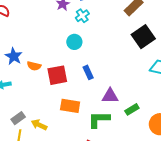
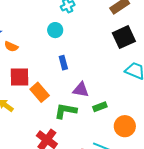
red square: (57, 75) -> (19, 77), moved
orange rectangle: (70, 106) -> (40, 92), turned 30

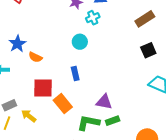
black square: (124, 37) -> (148, 50), size x0.7
blue rectangle: (63, 63) -> (75, 73), moved
green rectangle: (100, 107) -> (113, 121), moved

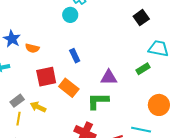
cyan circle: (80, 42) -> (70, 15), moved
green rectangle: (113, 121) -> (143, 69), moved

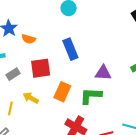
blue rectangle: (75, 56) -> (70, 49), size x1.5
orange rectangle: (69, 88) -> (62, 92), moved, turned 72
gray rectangle: (17, 101) -> (13, 74), moved

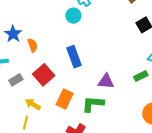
orange semicircle: (29, 39) -> (33, 45), turned -128
red square: (41, 68) -> (44, 75), turned -35
yellow line: (10, 108) -> (26, 123), moved

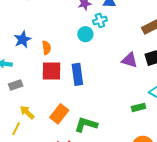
orange semicircle: (33, 45) -> (46, 48), moved
red square: (44, 75) -> (52, 71), moved, turned 30
purple triangle: (106, 81) -> (130, 60), moved

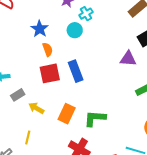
blue star: (23, 39) -> (40, 29), moved
orange semicircle: (46, 48) -> (48, 49), moved
purple triangle: (130, 60) -> (128, 59), moved
yellow arrow: (27, 112) -> (36, 108), moved

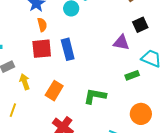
yellow arrow: (36, 108) -> (25, 82), turned 35
green L-shape: (95, 118) -> (95, 96), moved

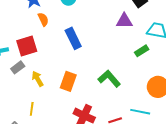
red square: (42, 49) -> (27, 46), moved
green L-shape: (95, 96) -> (109, 79), turned 50

